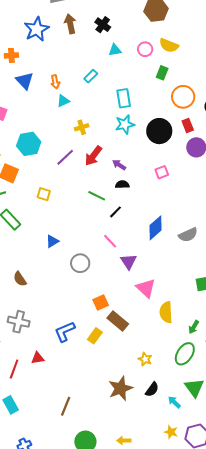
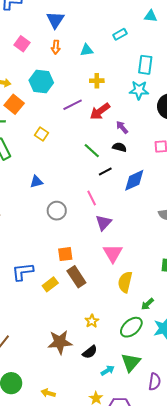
orange arrow: (55, 82) -> (56, 47), moved
blue diamond: (156, 228) -> (134, 180), moved
cyan arrow: (174, 402) -> (108, 370), turned 88

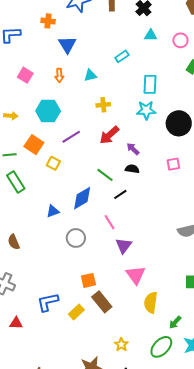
blue triangle: (55, 20) -> (67, 45), moved
orange square: (14, 104) -> (34, 145), moved
purple line: (73, 105) -> (71, 137), moved
blue diamond: (134, 180) -> (82, 198), moved

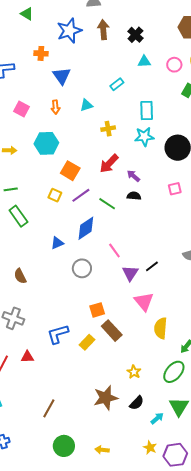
yellow cross: (103, 105) -> (108, 129), moved
purple line: (71, 137) -> (81, 195), moved
orange square: (34, 145) -> (70, 171), moved
black line: (120, 194) -> (152, 266), moved

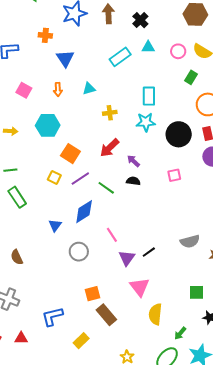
cyan rectangle: (117, 84) -> (120, 57), moved, size x1.5
blue triangle: (57, 243) -> (55, 225), turned -32
yellow rectangle: (87, 342) -> (81, 341), moved

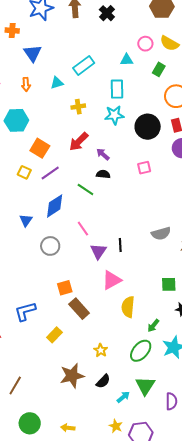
cyan triangle: (148, 47) -> (127, 60), moved
cyan rectangle: (120, 57) -> (84, 66), moved
green line: (106, 188) -> (85, 189), moved
black line: (149, 252) -> (120, 245), turned -56
pink triangle: (140, 287) -> (112, 280), turned 40

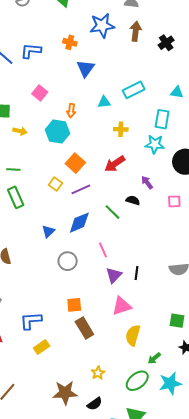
orange arrow: (26, 84) -> (71, 111), moved
purple arrow: (103, 154) -> (147, 183), moved
yellow rectangle: (54, 335) -> (42, 347), moved

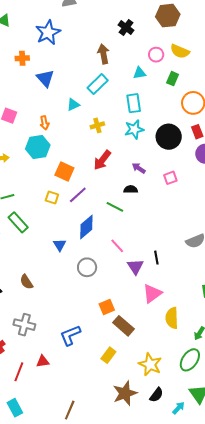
brown arrow: (136, 31) -> (103, 54), moved
black cross: (166, 43) -> (126, 28), moved
yellow rectangle: (42, 347) -> (108, 355), moved
yellow star: (98, 373) -> (150, 364), size x1.6

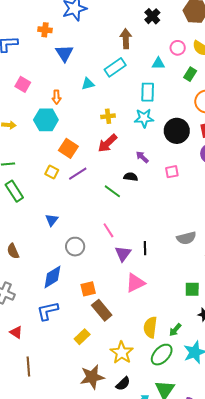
yellow cross: (97, 125) -> (108, 116), moved
blue diamond: (86, 227) -> (52, 277), moved
yellow semicircle: (172, 318) -> (150, 327), moved
red triangle: (43, 361) -> (16, 332), turned 32
brown line: (70, 410) -> (28, 367), moved, turned -36

